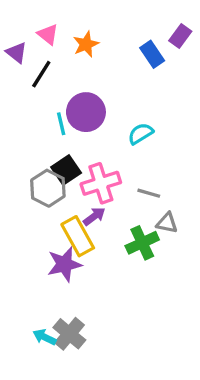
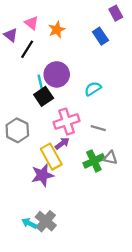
purple rectangle: (180, 36) -> (116, 13), moved, turned -64
black square: (66, 170) -> (44, 96), moved
gray hexagon: (48, 188) -> (17, 130), moved
gray triangle: (167, 223) -> (110, 158), moved

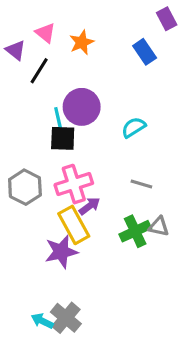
black square: (44, 96) -> (63, 138), turned 36
pink cross: (67, 122) -> (74, 184), moved

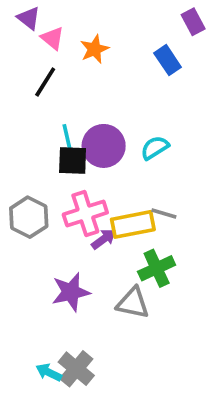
purple triangle: (16, 50) -> (29, 18), moved
purple circle: (82, 107) -> (104, 146), moved
yellow rectangle: (74, 225) -> (133, 224), moved, turned -72
gray triangle: (159, 226) -> (133, 303), moved, size x1.4

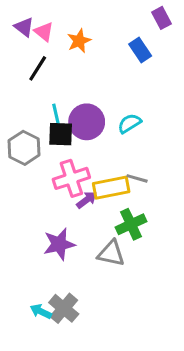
purple triangle: (29, 18) -> (24, 27), moved
gray hexagon: (29, 217) -> (24, 148), moved

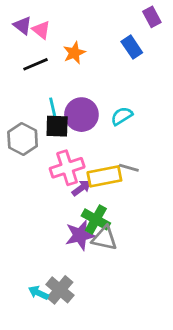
orange star: (79, 41) -> (74, 53), moved
black line: (38, 68) -> (35, 64), turned 35
green cross: (131, 224) -> (96, 219), moved, turned -36
purple star: (59, 244) -> (80, 235), moved

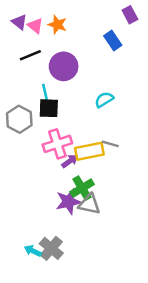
orange star: (74, 53) -> (57, 25), moved, turned -30
purple circle: (81, 115) -> (64, 66), moved
green cross: (96, 219) -> (82, 188), turned 30

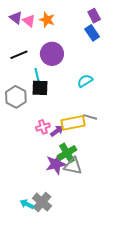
purple rectangle: (130, 15) -> (94, 16), moved
black line: (30, 55) -> (19, 55), moved
pink cross: (57, 144) -> (43, 127), moved, size x0.6

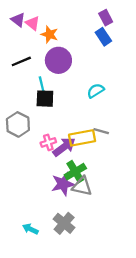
orange star: (47, 20) -> (49, 34), moved
gray hexagon: (16, 97) -> (18, 124), moved
purple arrow: (57, 131) -> (64, 147), size x1.5
gray cross: (42, 202) -> (64, 223), moved

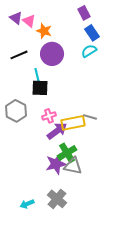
purple rectangle: (106, 18) -> (84, 13), moved
cyan semicircle: (96, 91) -> (89, 51), moved
pink cross: (48, 142) -> (49, 116), moved
cyan arrow: (30, 229) -> (27, 204), turned -48

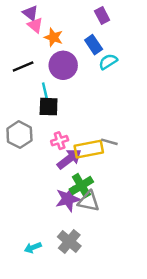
purple triangle: (16, 18) -> (30, 13), moved
blue rectangle: (92, 33) -> (94, 45), moved

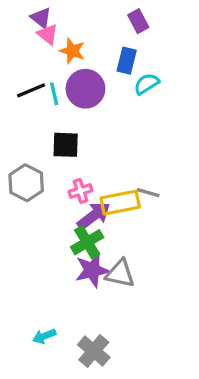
blue rectangle: (94, 45) -> (127, 61), turned 48
cyan line: (45, 91) -> (54, 94), moved
green cross: (81, 186) -> (87, 242), moved
gray cross: (69, 241) -> (94, 351), moved

